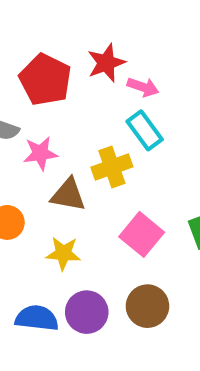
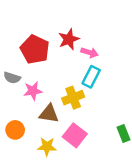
cyan rectangle: (145, 130) -> (91, 77), turned 65
pink square: (142, 234) -> (75, 135), moved

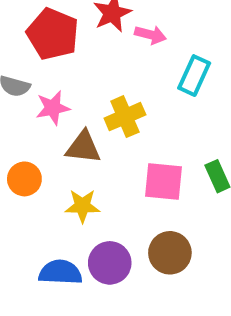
cyan rectangle: (91, 77) -> (194, 76), moved
pink square: (75, 135) -> (164, 182), moved, turned -30

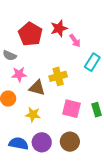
pink arrow: (150, 35) -> (75, 41), turned 32
pink star: (53, 108) -> (19, 74), moved

